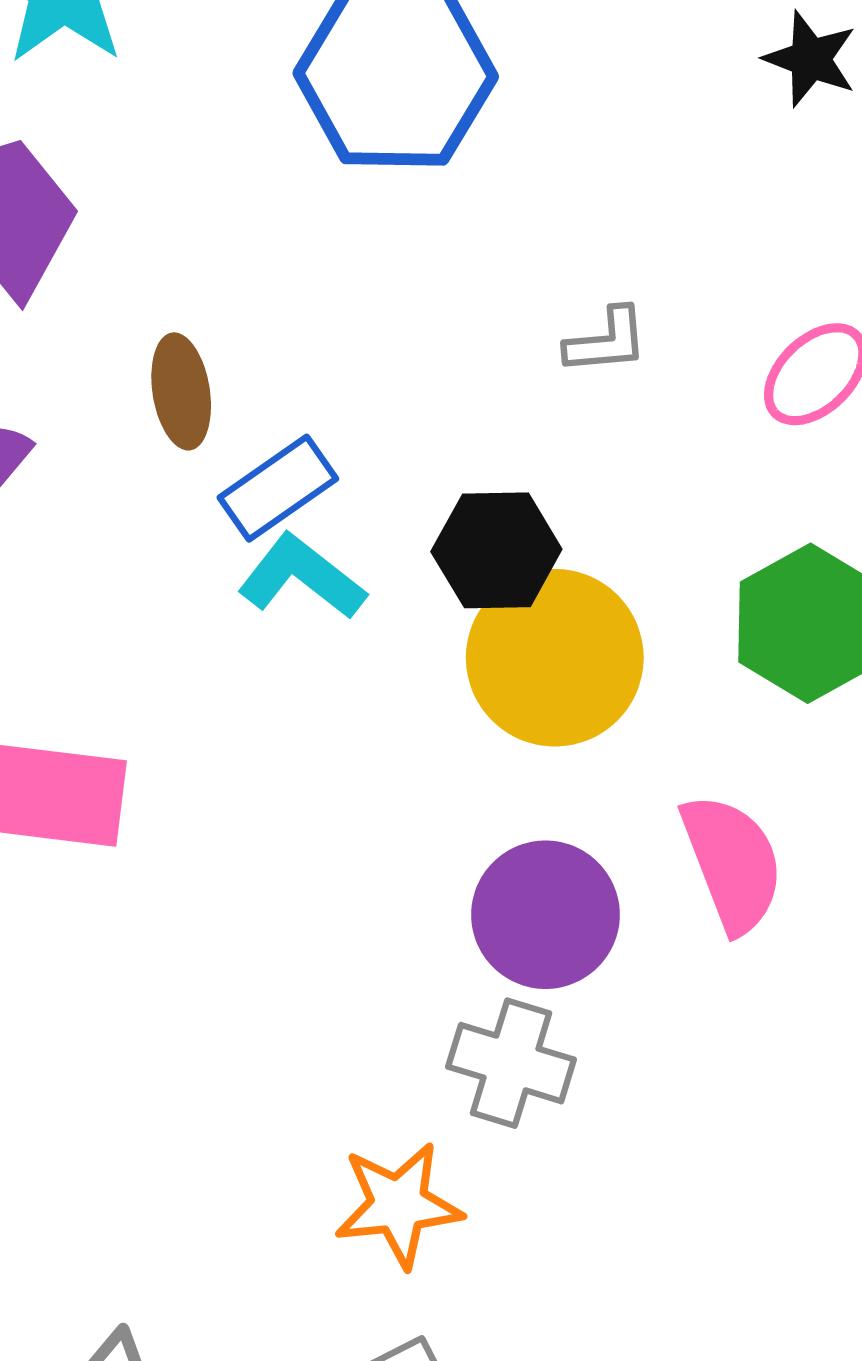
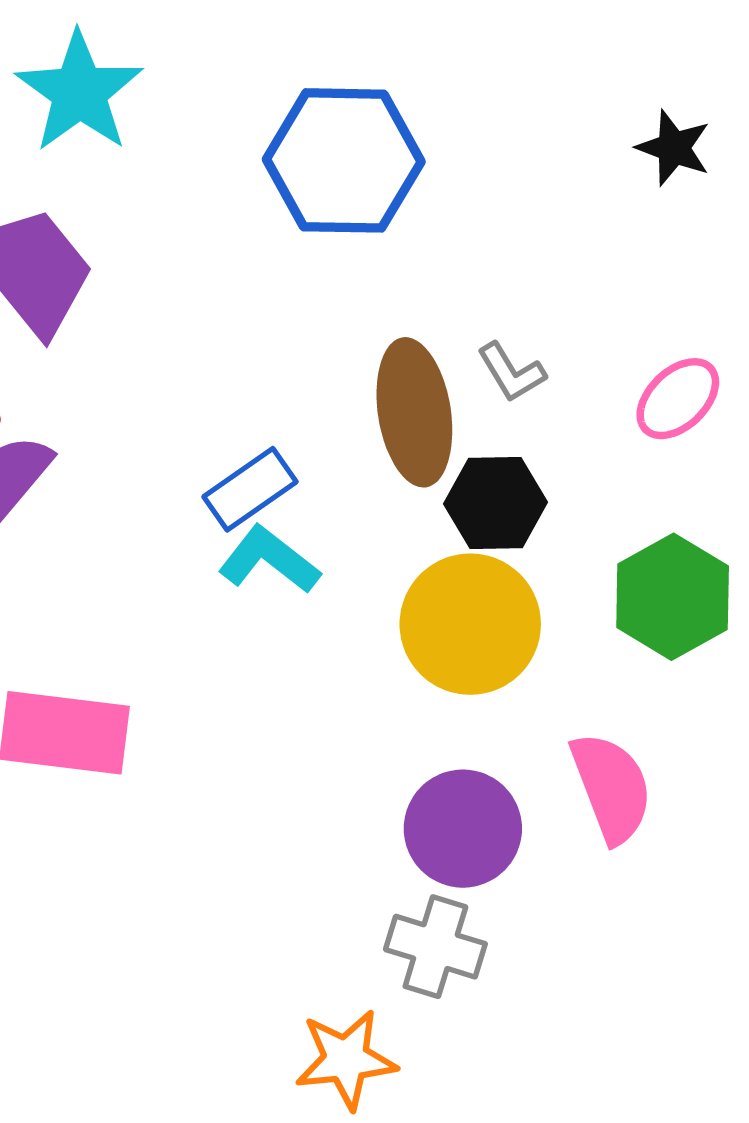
gray L-shape: (606, 341) -> (511, 372), turned 64
brown ellipse: (181, 391) -> (414, 412), moved, size x1.6
black hexagon: (496, 550) -> (496, 503), moved

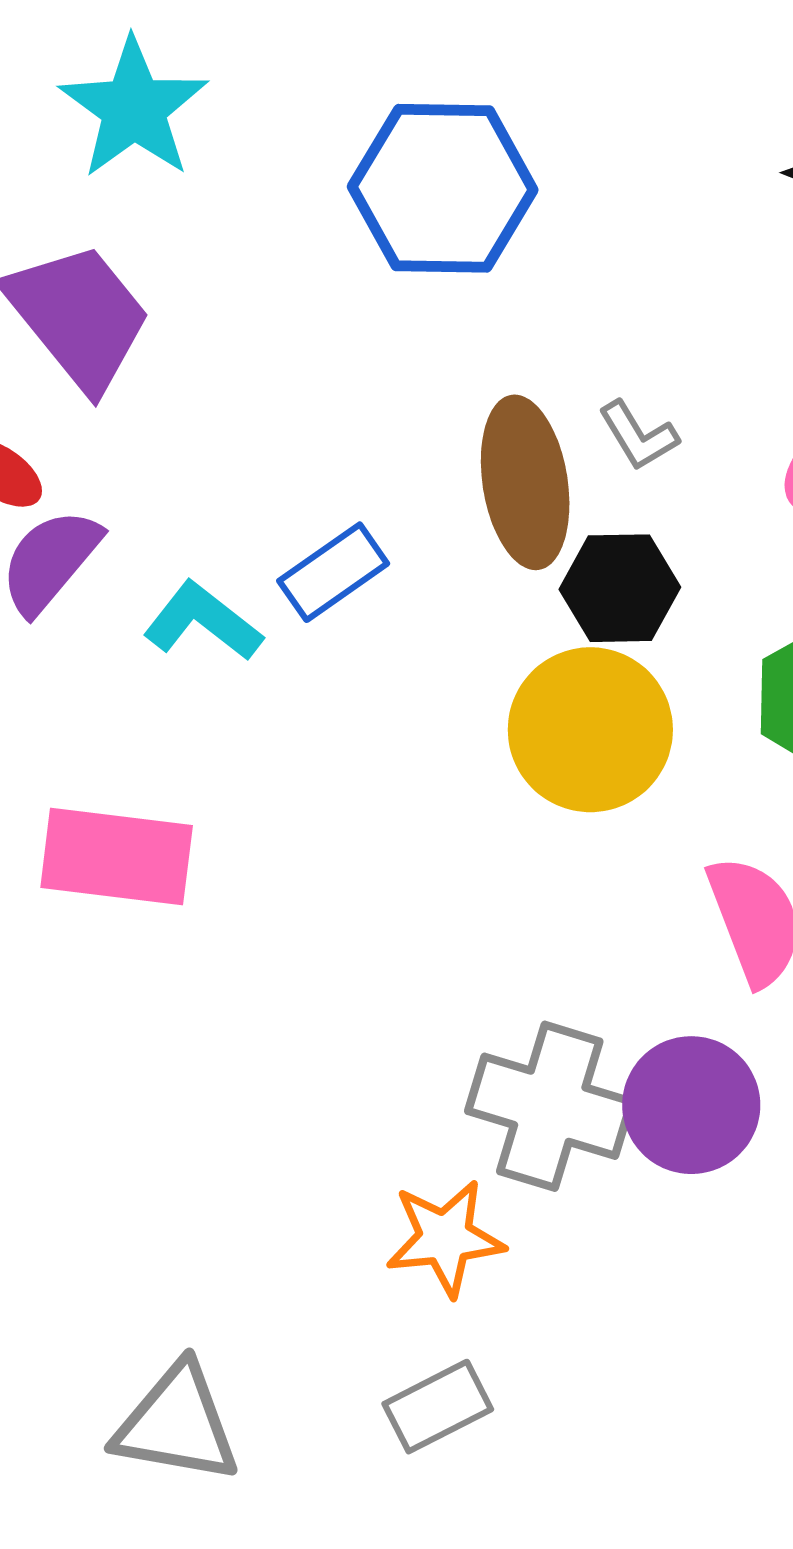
cyan L-shape: (269, 560) -> (203, 621), moved
purple circle: (463, 829) -> (691, 1105), moved
gray cross: (435, 947) -> (550, 1106), size x1.4

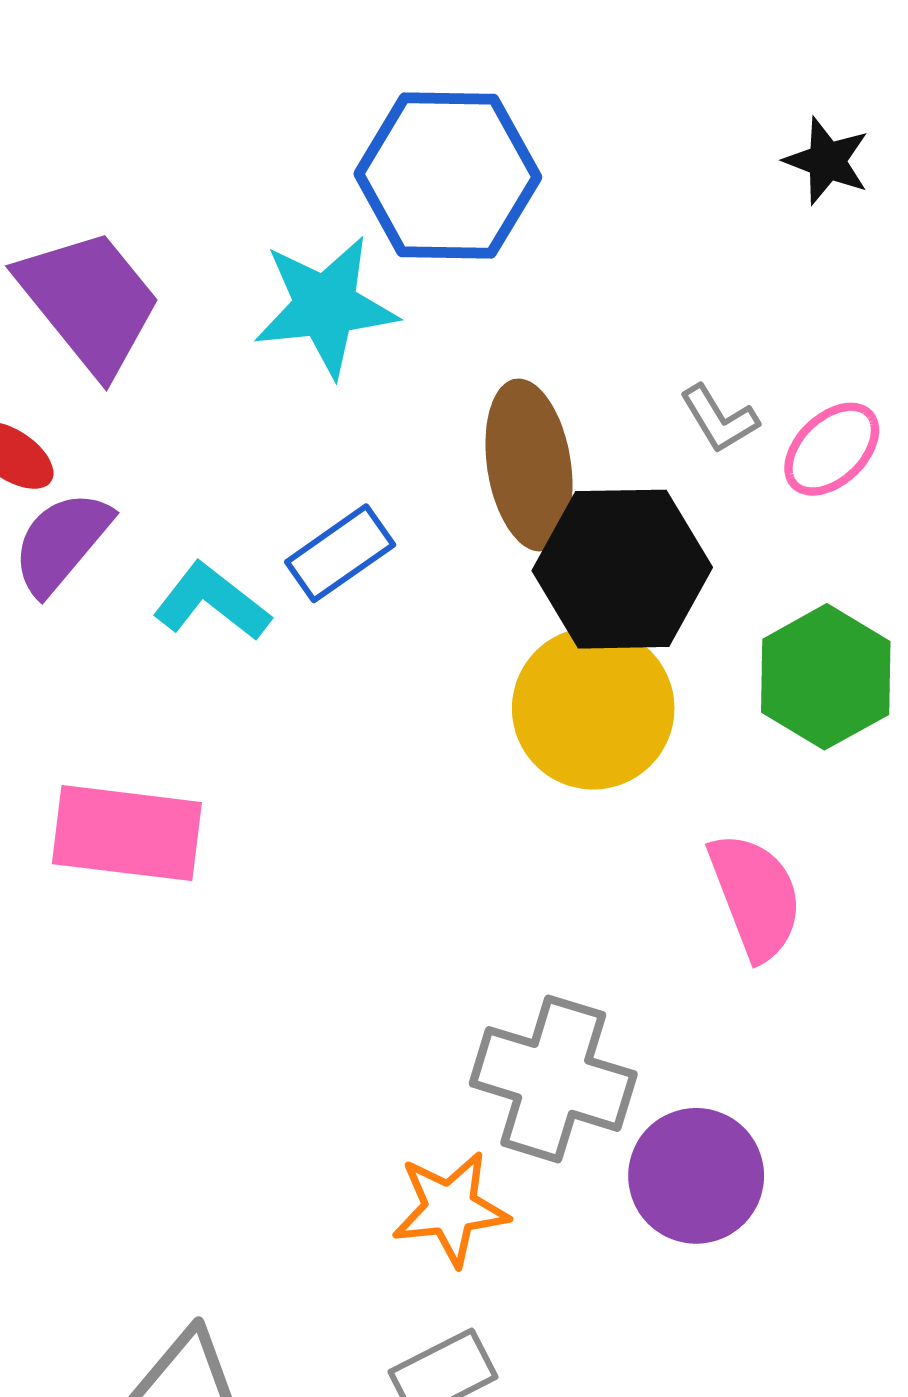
cyan star: (134, 108) -> (326, 306), moved, turned 30
gray L-shape: (638, 436) -> (719, 419), moved
black hexagon: (620, 588) -> (622, 569), size x1.5
purple circle: (691, 1105) -> (696, 1176), moved

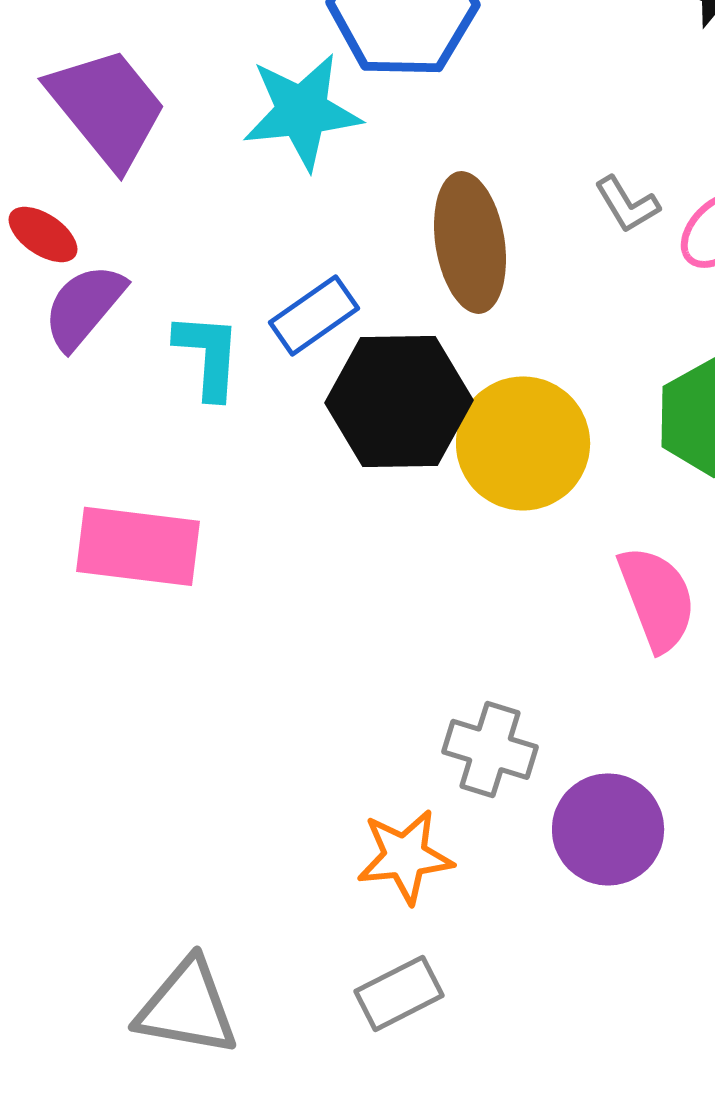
black hexagon: (622, 569) -> (399, 401), moved
cyan L-shape: (212, 602) -> (208, 355), turned 56
gray cross: (553, 1079) -> (490, 749), size x0.7

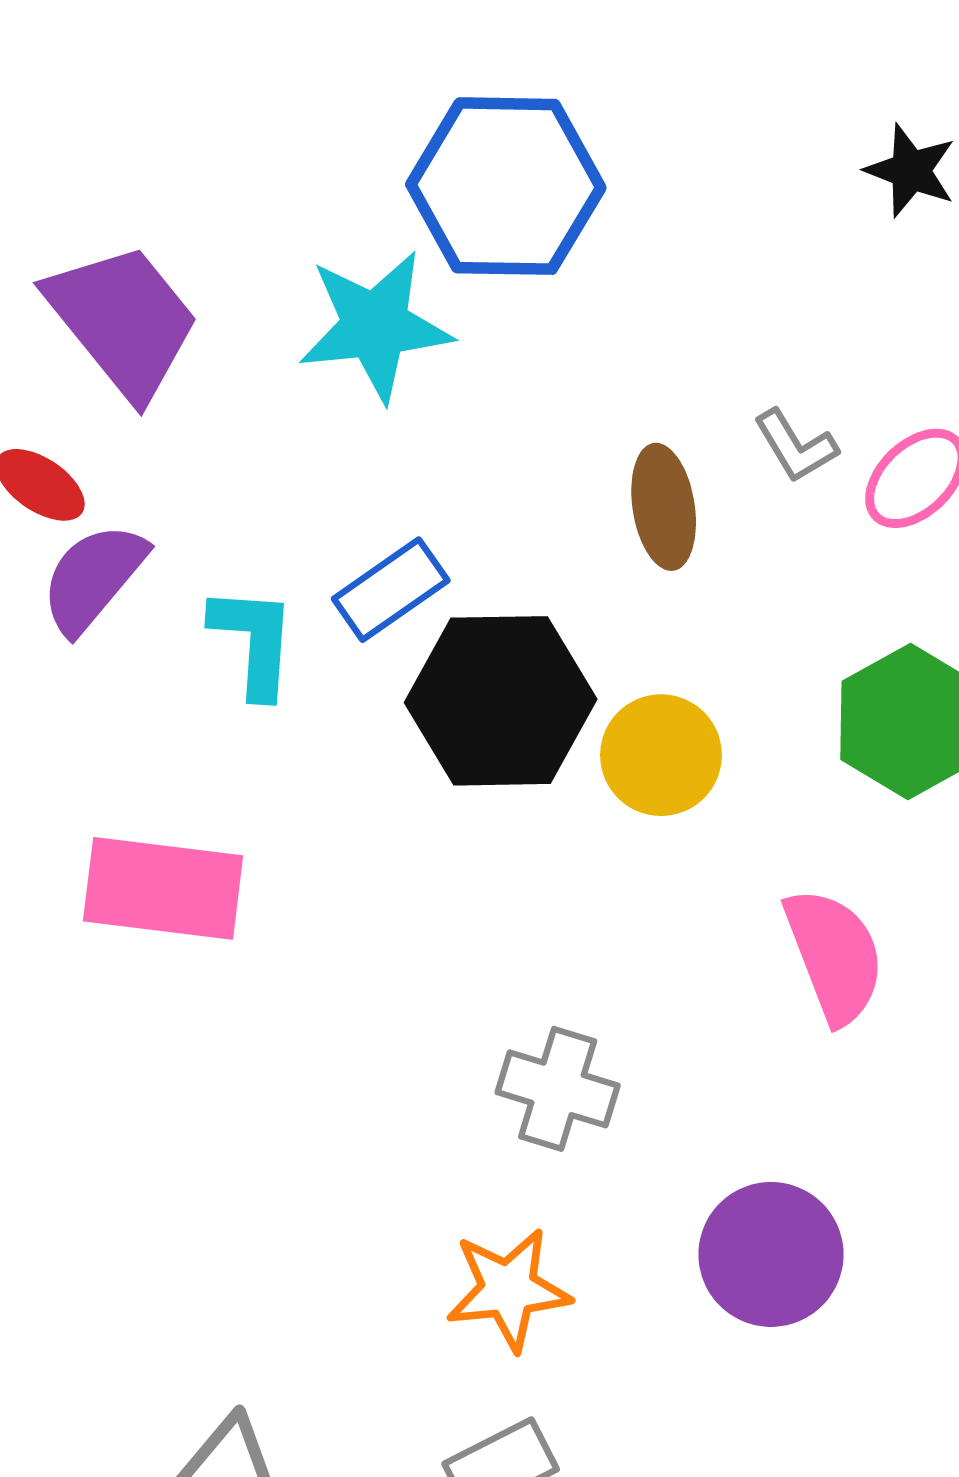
brown ellipse: (470, 242) -> (664, 507), moved, size x0.7
yellow circle: (523, 443) -> (661, 755), size x0.7
gray cross: (490, 749) -> (558, 1089), moved

